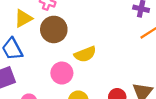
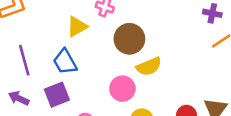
brown circle: (54, 29) -> (129, 39), moved

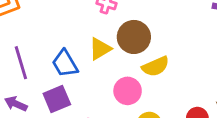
yellow triangle: (77, 27) -> (100, 49), moved

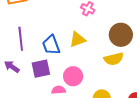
brown circle: (134, 37) -> (121, 35), moved
pink circle: (128, 91) -> (73, 76), moved

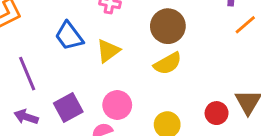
blue trapezoid: (51, 45) -> (69, 36), moved

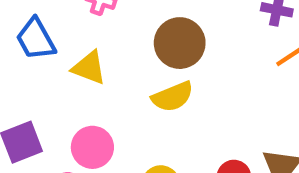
yellow triangle: (108, 51) -> (89, 68), turned 50

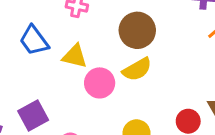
pink circle: (92, 147) -> (100, 83), moved

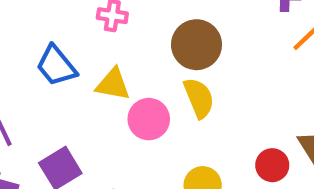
yellow semicircle: (137, 69) -> (199, 98), turned -80

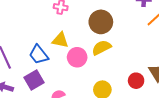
blue trapezoid: (56, 66) -> (39, 55), moved
yellow semicircle: (199, 98) -> (101, 48), turned -96

